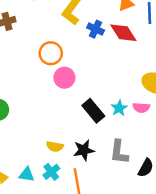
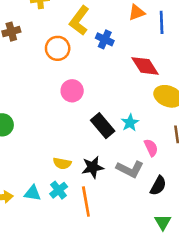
red diamond: (123, 33) -> (145, 66), moved
orange circle: (51, 53) -> (58, 48), moved
pink semicircle: (141, 108) -> (151, 148), moved, turned -119
gray L-shape: (119, 152) -> (130, 169), turned -70

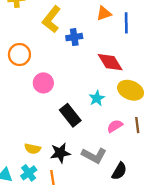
blue cross: (105, 39) -> (74, 37), turned -35
orange circle: (58, 48) -> (19, 55), moved
cyan star: (130, 123) -> (97, 98), moved
pink semicircle: (151, 148) -> (115, 126), moved, turned -98

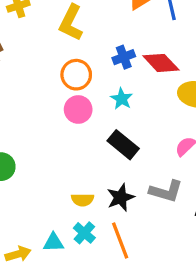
blue cross: (74, 37) -> (124, 57), moved
orange circle: (19, 55) -> (76, 75), moved
cyan star: (97, 98) -> (122, 99), moved

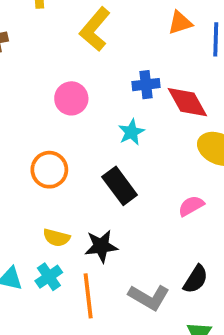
orange circle: (76, 75) -> (49, 170), moved
pink circle: (78, 109) -> (71, 98), moved
gray L-shape: (166, 191) -> (149, 297), moved

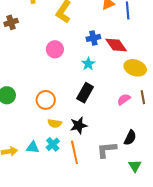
orange circle: (49, 170) -> (46, 100), moved
black rectangle: (120, 186) -> (85, 93), turned 72
gray L-shape: (149, 297) -> (107, 150), turned 150

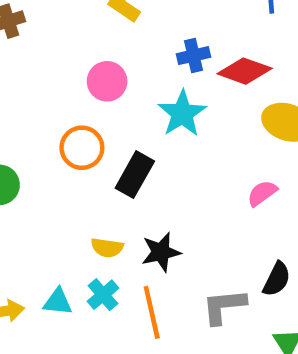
red diamond: (116, 45) -> (245, 71), turned -35
cyan star: (88, 64) -> (182, 114), size x1.5
black rectangle: (85, 93) -> (135, 175), moved
orange circle: (46, 100) -> (82, 148), moved

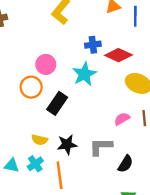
pink circle: (107, 81) -> (46, 64), moved
gray L-shape: (224, 306) -> (101, 147), moved

